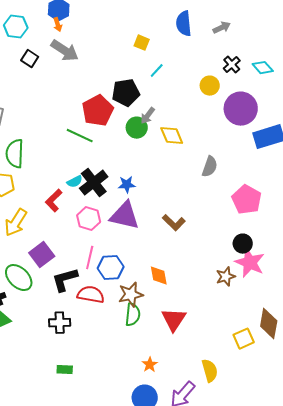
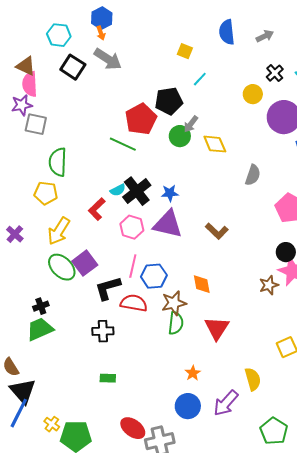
black square: (30, 59) -> (73, 67), size x1.4
green ellipse: (19, 278) -> (62, 267), moved

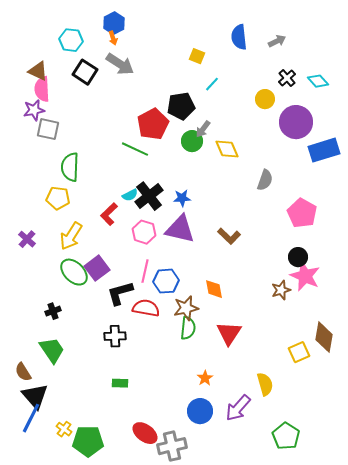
green trapezoid: (40, 329) -> (52, 350), moved, turned 80

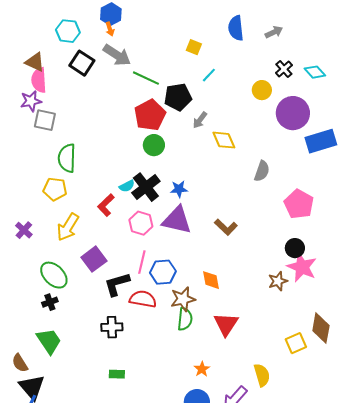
green circle: (192, 141) -> (154, 145), moved
green line: (135, 149) -> (146, 78), moved
green ellipse: (74, 272) -> (54, 275), moved

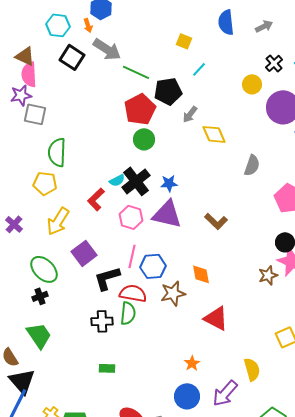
orange arrow: (110, 29) -> (88, 25), moved
green semicircle: (185, 319) -> (128, 313), moved
red triangle: (226, 324) -> (216, 318), turned -36

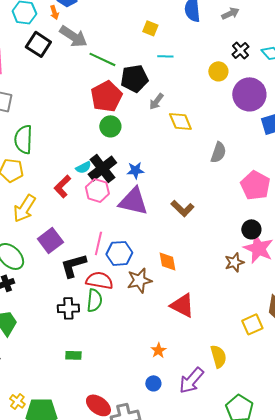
cyan line: (199, 69) -> (165, 56), turned 49
pink hexagon: (131, 217) -> (97, 190), moved
blue circle: (187, 396) -> (153, 383), size x0.6

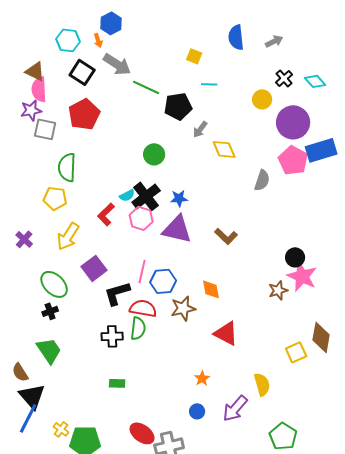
red pentagon: (106, 96) -> (84, 114), moved
pink pentagon: (255, 185) -> (293, 160), moved

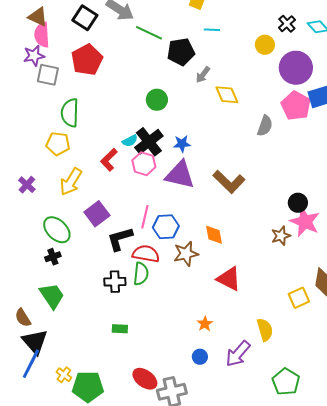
brown L-shape: (226, 236) -> (229, 182), size x1.4

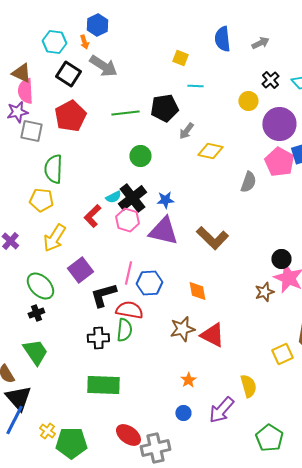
green line: (149, 33) -> (125, 113), moved, turned -32
yellow diamond: (227, 95) -> (210, 151), turned -55
brown star: (186, 254) -> (182, 329), moved
green rectangle: (120, 329) -> (103, 385), size x2.0

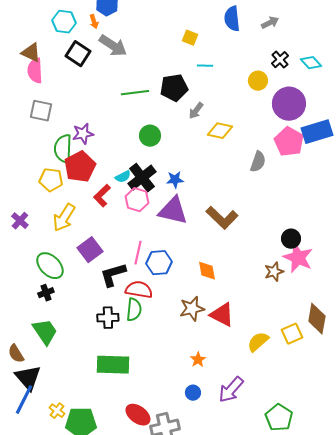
purple star: (17, 112) -> (83, 134), moved
red pentagon: (70, 116) -> (80, 167), moved
yellow semicircle: (248, 386) -> (258, 342), moved, turned -115

